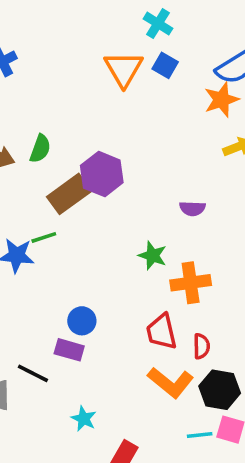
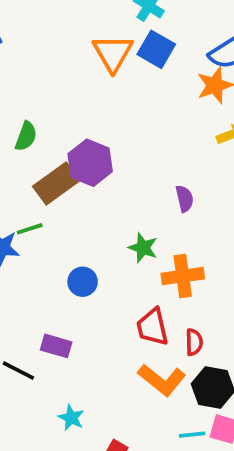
blue square: (165, 65) -> (156, 49), size x1.4
purple semicircle: (192, 208) -> (185, 199), turned -105
blue circle: (82, 321) -> (83, 282), moved

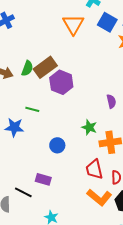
blue square: (156, 49) -> (107, 22), moved
brown rectangle: (56, 183) -> (45, 67), moved
green line: (30, 229) -> (32, 109), moved, turned 32

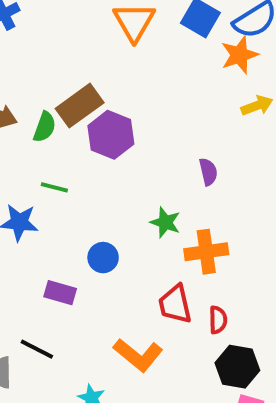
green semicircle: (27, 68) -> (45, 127), moved
purple rectangle: (43, 179) -> (60, 293), moved
orange L-shape: (99, 197) -> (138, 355), moved

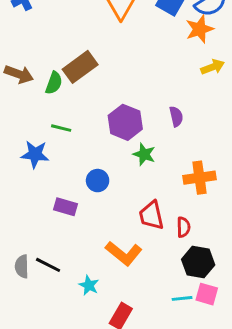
purple hexagon: (111, 135) -> (125, 122), moved
orange cross: (206, 252) -> (199, 178), moved
black line: (37, 349) -> (48, 265), moved

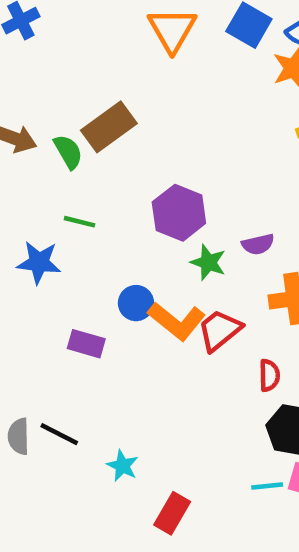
green semicircle: (54, 83) -> (68, 152), turned -50
purple semicircle: (176, 116) -> (258, 244), moved, turned 90
red trapezoid: (151, 215) -> (220, 330), moved, turned 64
orange L-shape: (124, 253) -> (177, 321), moved

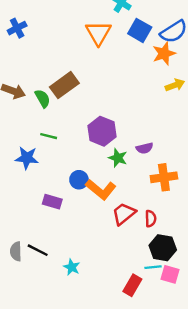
red trapezoid: (220, 330) -> (124, 214), moved
cyan line: (267, 486) -> (153, 267), moved
red rectangle: (172, 513) -> (132, 285), moved

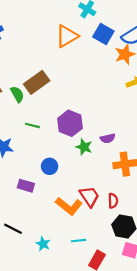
orange triangle: (98, 33) -> (67, 36), turned 30
green line: (49, 136) -> (32, 125), moved
orange L-shape: (101, 189) -> (69, 206), moved
red trapezoid: (124, 214) -> (89, 196), turned 95
cyan line: (153, 267) -> (79, 241), moved

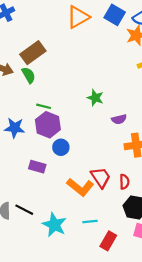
brown rectangle: (37, 82) -> (33, 53), moved
purple hexagon: (70, 123) -> (48, 125), moved
green star: (84, 147) -> (95, 98), moved
cyan star: (43, 244) -> (54, 225), size x1.6

